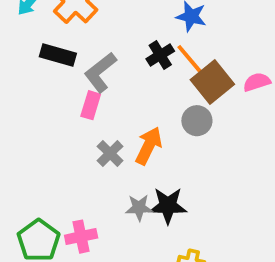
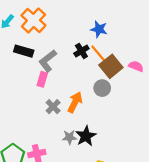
pink semicircle: (257, 82) -> (136, 66), turned 40
black star: (168, 206) -> (86, 136), turned -30

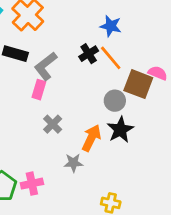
brown square: (111, 66) -> (138, 84), moved, turned -30
orange arrow: (75, 102) -> (91, 138), moved
black star: (86, 136) -> (120, 130), moved

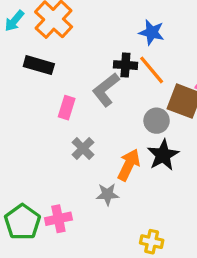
black cross: (89, 54) -> (125, 65), turned 36
gray L-shape: (46, 66) -> (106, 90), moved

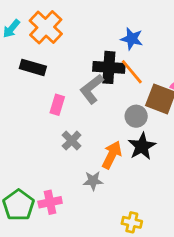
black cross: (125, 65) -> (109, 67), size x1.5

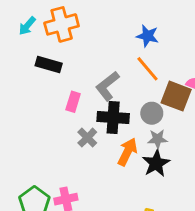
orange cross: (46, 27) -> (62, 24), turned 32
black cross: (109, 67) -> (113, 117), moved
black star: (142, 146) -> (156, 163), moved
gray star: (93, 181) -> (158, 139), moved

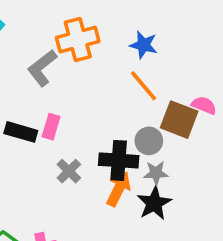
orange cross: (62, 24) -> (78, 40), moved
black rectangle: (49, 65) -> (21, 132), moved
gray L-shape: (107, 86) -> (42, 68), moved
black cross: (113, 117) -> (119, 160), moved

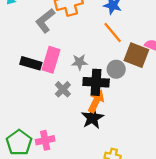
pink rectangle: (51, 127) -> (51, 60), size x1.5
gray star: (156, 173) -> (79, 62), moved
black star: (154, 203) -> (92, 118), moved

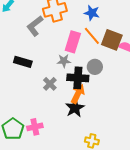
brown square: (136, 55) -> (112, 40), moved
pink rectangle: (51, 60) -> (73, 42), moved

